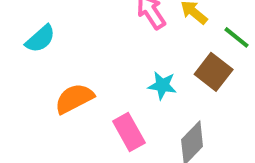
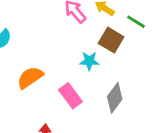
brown square: (214, 72) -> (111, 40), moved

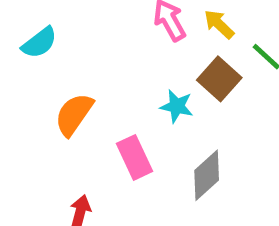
orange semicircle: (30, 78) -> (74, 114), turned -32

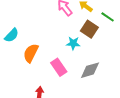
cyan semicircle: (39, 43) -> (12, 35), moved
gray diamond: (207, 175) -> (90, 70), turned 35

